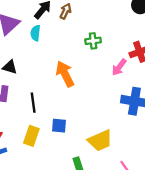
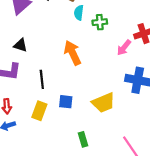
cyan semicircle: (35, 33) -> (79, 13), moved
yellow trapezoid: (100, 141) -> (104, 103), moved

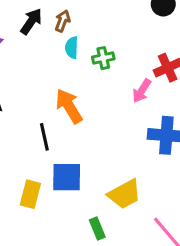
black line: (42, 79) -> (44, 137), moved
blue square: (66, 102) -> (67, 177), size x1.5
yellow trapezoid: (104, 103) -> (124, 194), moved

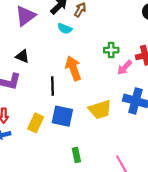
cyan semicircle: (72, 48) -> (65, 29), moved, turned -80
green cross: (103, 58) -> (111, 50), moved
yellow trapezoid: (124, 194) -> (100, 110), moved

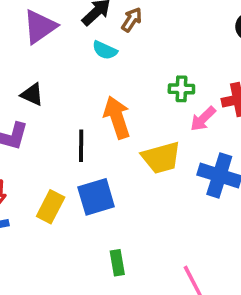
yellow trapezoid: (100, 110) -> (161, 158), moved
blue square: (62, 116) -> (96, 197), turned -30

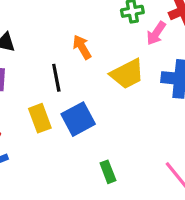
orange arrow: (117, 117) -> (82, 47), size x0.7
yellow rectangle: (51, 207) -> (40, 118), moved, turned -36

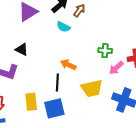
orange arrow: (82, 47) -> (68, 65), turned -49
black line: (56, 78) -> (57, 82), moved

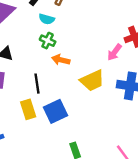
green cross: (105, 51) -> (48, 41), moved, turned 32
black line: (57, 82) -> (37, 84), moved

